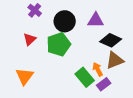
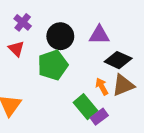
red triangle: (30, 39) -> (16, 49), moved, turned -32
orange arrow: (98, 69) -> (102, 86), moved
purple rectangle: (104, 84) -> (99, 117), moved

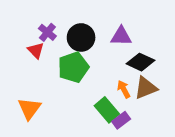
purple cross: (23, 22) -> (47, 32), moved

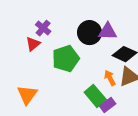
black circle: (81, 37) -> (89, 33), moved
red triangle: (36, 50) -> (33, 44), turned 35

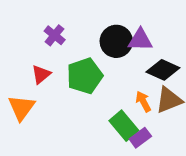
red triangle: (33, 44) -> (41, 74), moved
orange triangle: (27, 95) -> (21, 108), moved

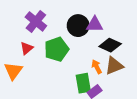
purple cross: (55, 35) -> (36, 21), size x1.5
green rectangle: (124, 126) -> (83, 83), turned 30

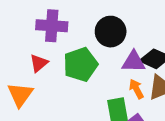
purple cross: (36, 21) -> (52, 26), turned -35
purple triangle: (95, 25) -> (134, 62), moved

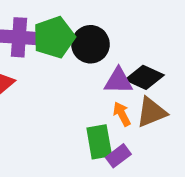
green pentagon: (80, 65) -> (54, 37), moved

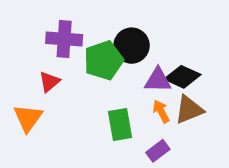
green pentagon: (54, 37) -> (104, 60), moved
green rectangle: (99, 142) -> (120, 124), moved

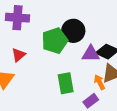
purple cross: (64, 39) -> (17, 18), moved
orange arrow: (161, 111) -> (100, 82), moved

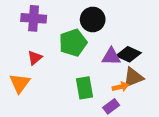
black circle: (73, 31) -> (93, 19), moved
orange arrow: (100, 82) -> (120, 87), turned 104

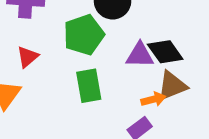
black diamond: (129, 54) -> (165, 52), turned 30
green rectangle: (85, 88) -> (89, 86), moved

